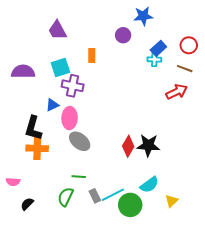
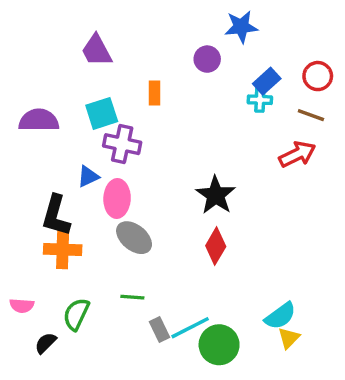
black star: (148, 145) -> (216, 195), moved, turned 30
cyan semicircle: (149, 185) -> (280, 316), moved
green semicircle: (66, 197) -> (76, 314), moved

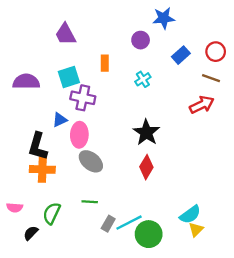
cyan cross: (260, 100) -> (143, 79), moved, turned -35
gray rectangle: (160, 329) -> (108, 224), turned 56

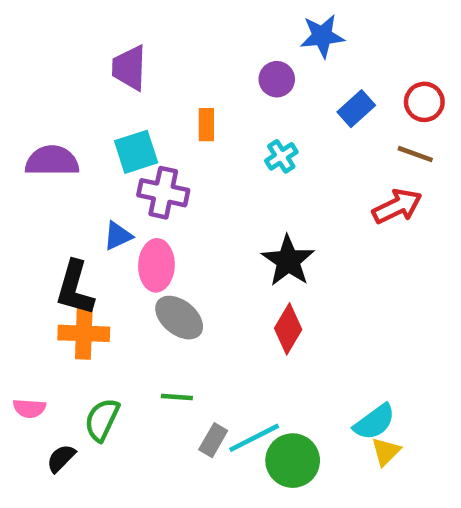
purple trapezoid: (65, 34) -> (129, 68), turned 30

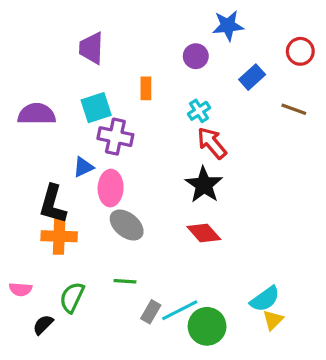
red circle: (424, 102) -> (300, 51), moved
red arrow: (397, 206) -> (212, 143), moved, turned -104
red diamond: (288, 329) -> (204, 233), turned -72

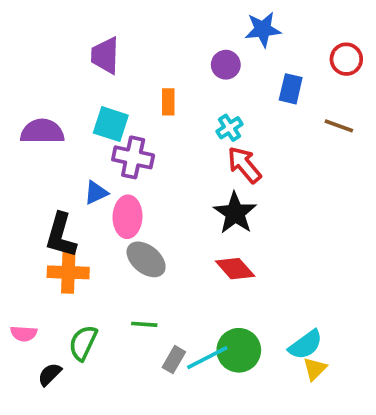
blue rectangle: (252, 77) -> (291, 89), turned -35
cyan square: (96, 108) -> (111, 124), turned 36
green circle: (207, 326) -> (239, 350), moved

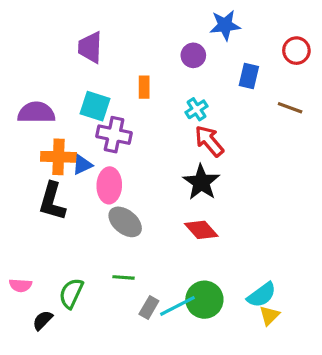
orange cross: (68, 272) -> (58, 157), moved

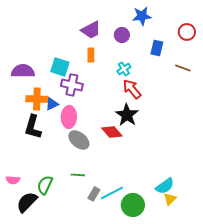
purple trapezoid: (90, 47) -> (91, 30), moved, turned -120
red diamond: (201, 230) -> (112, 132), moved
green circle: (204, 300) -> (133, 205), moved
black semicircle: (43, 320) -> (27, 202), size x1.6

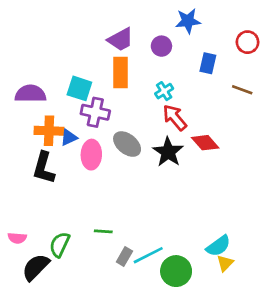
orange rectangle: (91, 55) -> (120, 73), size x1.6
red diamond: (112, 132) -> (205, 143), moved
gray ellipse: (79, 140) -> (127, 144), moved

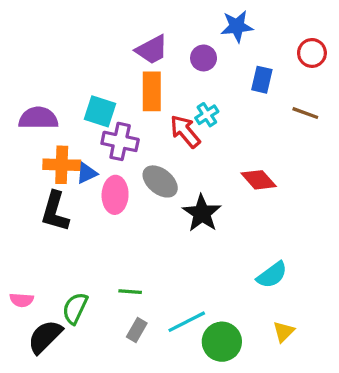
red arrow: (175, 118) -> (185, 131), moved
black star: (168, 152) -> (202, 213), moved
cyan semicircle: (218, 246) -> (272, 275), moved
gray rectangle: (124, 257) -> (137, 330), moved

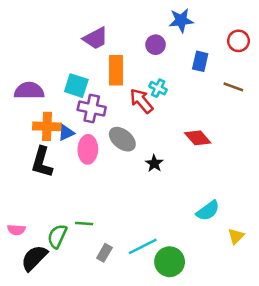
purple trapezoid: (152, 50) -> (96, 38), moved
cyan cross: (207, 115) -> (158, 88), turned -30
black star: (202, 213) -> (154, 163), size x0.6
green line: (130, 292) -> (84, 223), moved
yellow triangle: (284, 332) -> (236, 236), moved

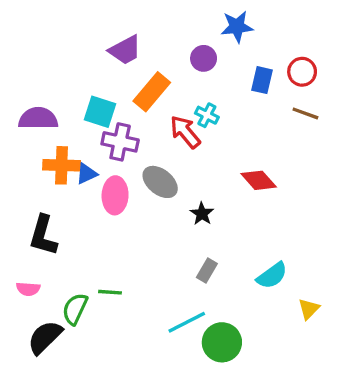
red circle: (239, 41) -> (302, 72), moved
orange rectangle: (116, 70) -> (152, 92), turned 40
black L-shape: (42, 162) -> (43, 235), moved
pink semicircle: (16, 230) -> (28, 289), moved
gray rectangle: (104, 253) -> (207, 270), moved

